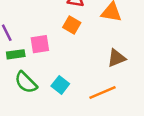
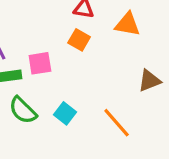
brown triangle: (116, 58) -> (149, 81), moved
orange line: (102, 93) -> (117, 123), turned 72

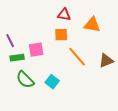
orange square: (79, 40) -> (61, 35), turned -32
orange line: (117, 123) -> (77, 57), moved

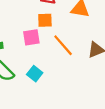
pink square: (36, 50) -> (31, 37), moved

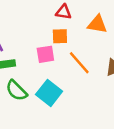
cyan square: (35, 74) -> (49, 93), size x1.5

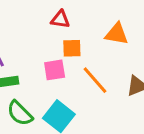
red triangle: (64, 12) -> (60, 19), moved

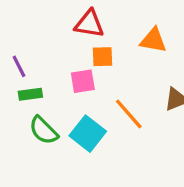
red triangle: (60, 19) -> (89, 24), size x1.4
orange line: (95, 80) -> (129, 114), moved

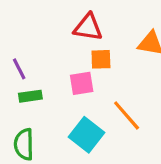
green semicircle: (44, 130) -> (24, 144), moved, turned 44

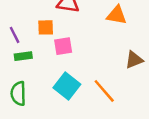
orange square: (101, 59) -> (46, 27), moved
orange line: (127, 115) -> (104, 91), moved

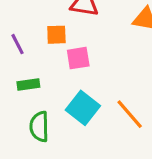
green rectangle: (23, 56) -> (28, 85), moved
green semicircle: (18, 93) -> (39, 127), moved

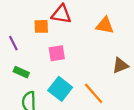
orange square: (56, 35) -> (41, 26), moved
green rectangle: (28, 85) -> (21, 72), turned 32

